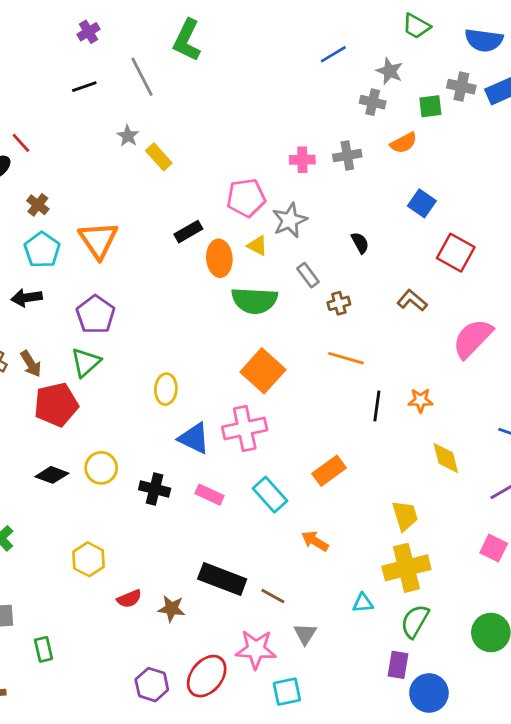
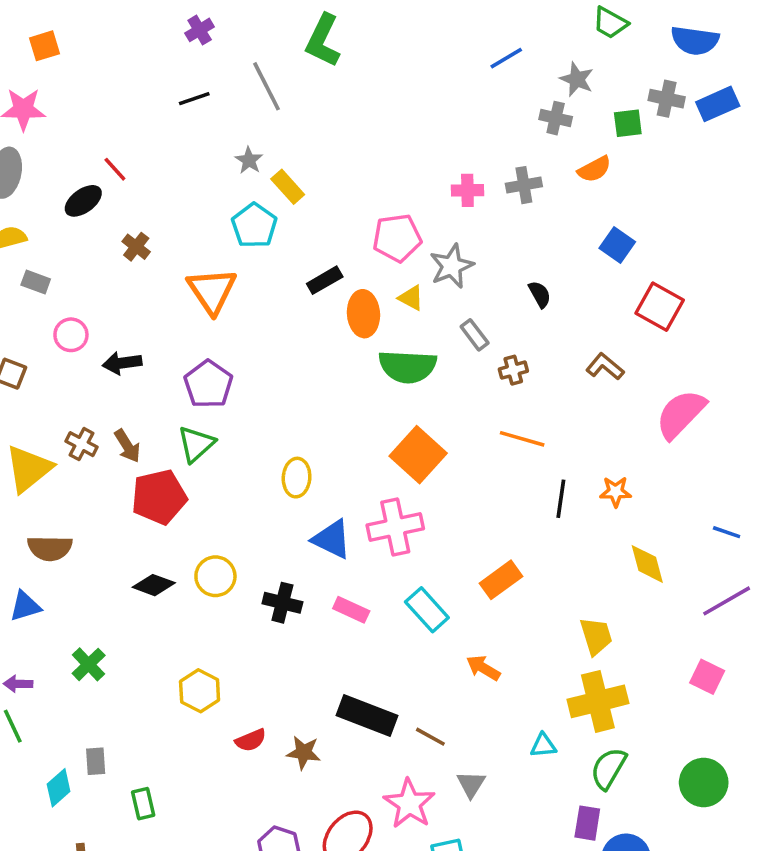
cyan pentagon: (42, 250) -> (254, 226), moved
pink star: (256, 649) -> (409, 804), turned 30

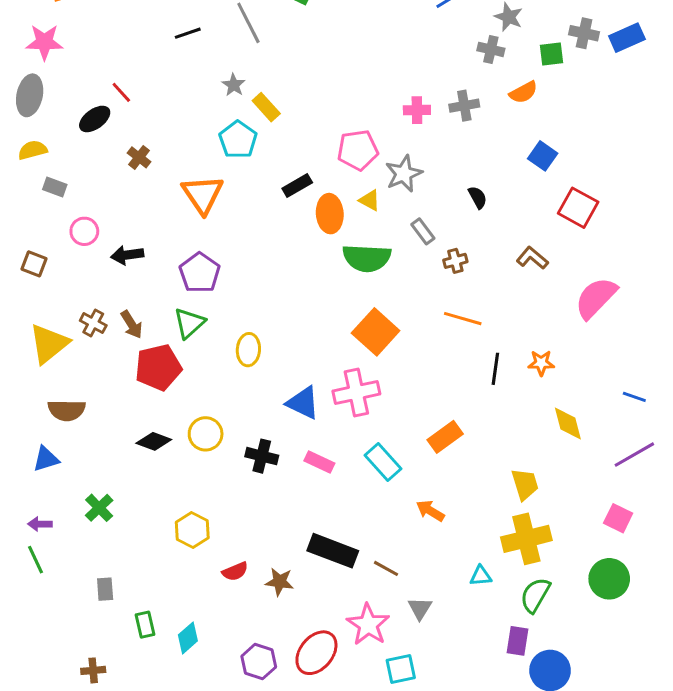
yellow ellipse: (297, 478) -> (248, 350), moved
green circle: (704, 782) -> (609, 579), moved
cyan diamond: (59, 788) -> (188, 638), moved

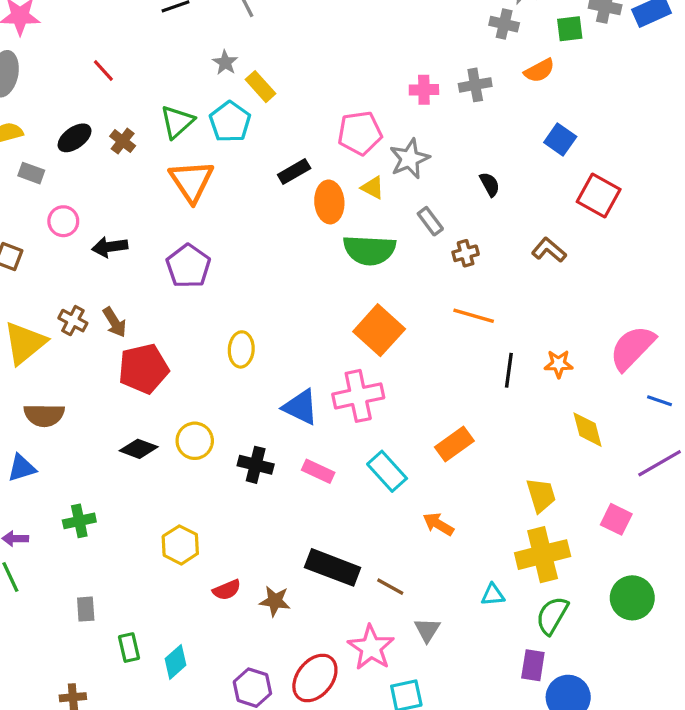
black ellipse: (95, 119) -> (75, 138), moved
pink semicircle: (596, 298) -> (632, 348), moved
green triangle: (189, 323) -> (177, 122), moved
green cross: (99, 508) -> (79, 521), turned 32
pink square: (618, 518) -> (616, 519), moved

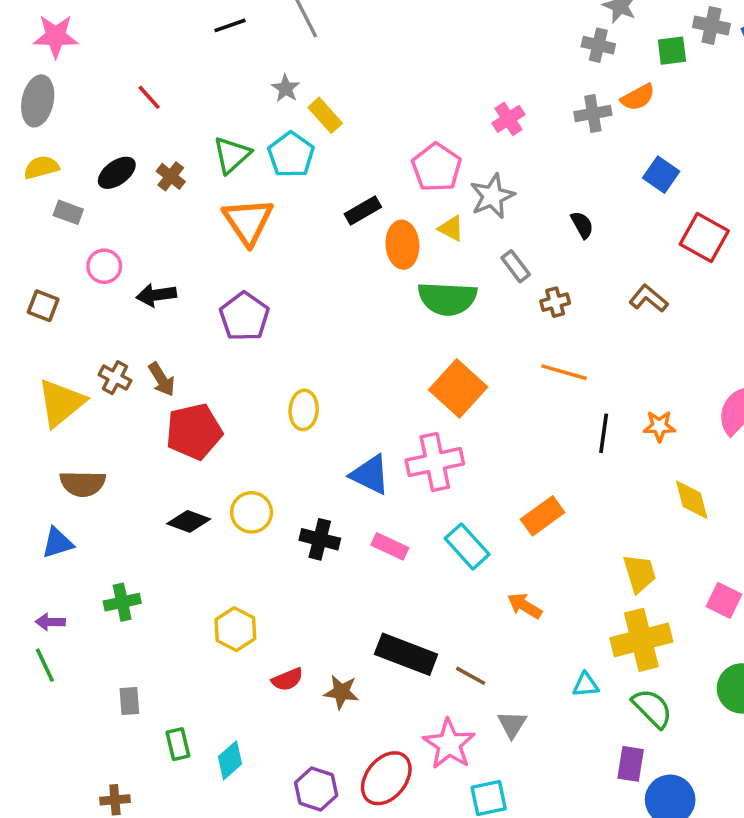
gray cross: (475, 85) -> (593, 113), moved
pink cross: (424, 90) -> (508, 119), turned -32
pink pentagon: (360, 133) -> (437, 167), turned -30
green semicircle: (552, 615) -> (652, 708), turned 105

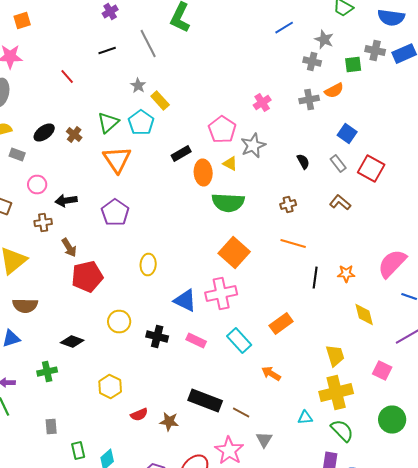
red line: (149, 97) -> (67, 77), moved
gray rectangle: (516, 266) -> (338, 164), moved
brown cross: (115, 378) -> (43, 223), moved, turned -36
black diamond: (189, 521) -> (72, 342), moved

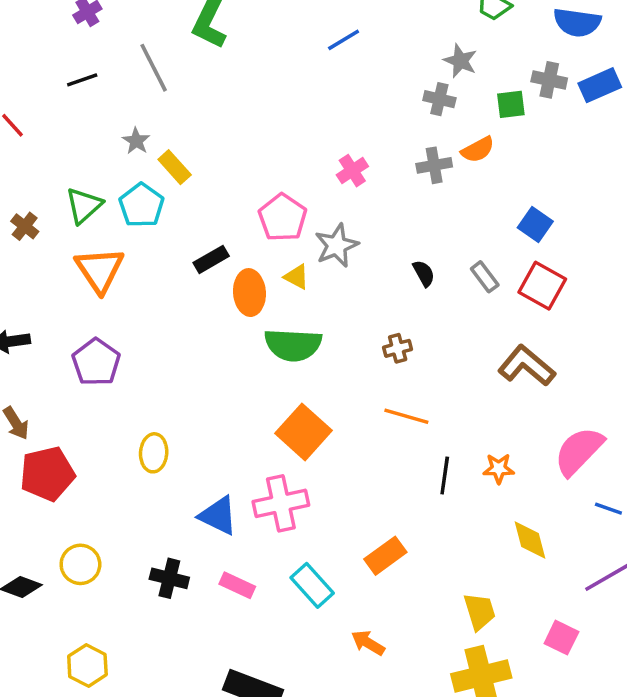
blue line: (284, 28) -> (344, 40), moved
blue square: (347, 134) -> (535, 225), moved
brown L-shape: (340, 203) -> (527, 366), moved, size x1.5
yellow circle: (119, 322) -> (80, 564), moved

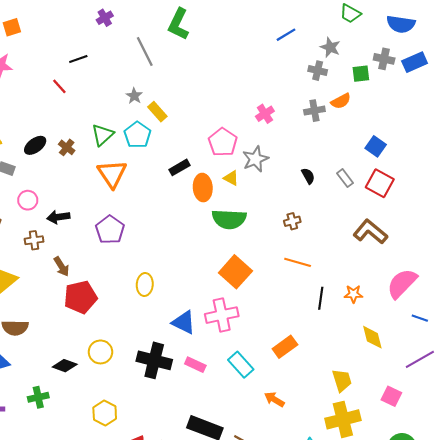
blue line: (344, 40) -> (286, 35), moved
black line: (82, 80) -> (78, 59), moved
black cross: (169, 578) -> (154, 360), size x1.5

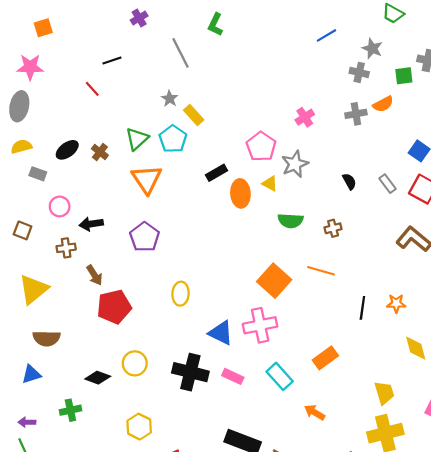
green L-shape: (178, 24) -> (215, 25), size x0.7
green semicircle: (229, 219) -> (291, 221), moved, size x0.7
orange line: (298, 262) -> (321, 271), moved

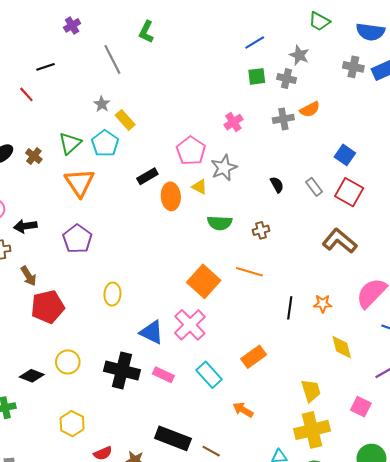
green square: (404, 76) -> (257, 76), moved
pink cross: (260, 325) -> (190, 325), turned -32

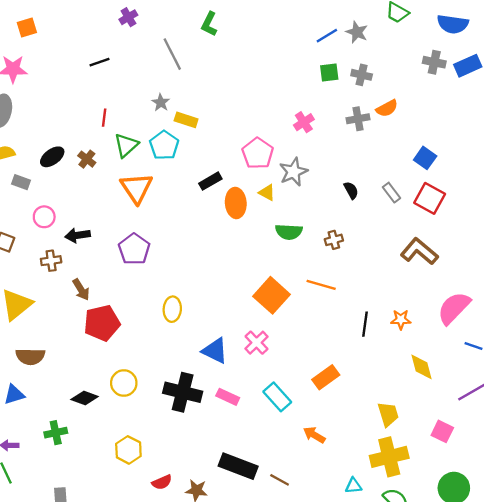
gray star: (299, 55) -> (357, 32), moved
red line: (26, 94) -> (104, 118), moved, turned 49
yellow rectangle: (125, 120) -> (186, 120), turned -30
pink cross: (190, 325) -> (257, 343), size x0.7

